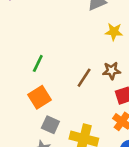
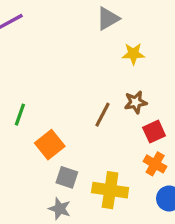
green line: (38, 63) -> (20, 115), moved

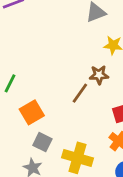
brown star: (136, 102) -> (99, 75), moved

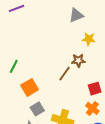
gray square: (42, 142) -> (37, 109), turned 32

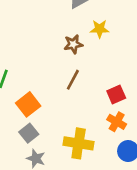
brown star: (78, 60) -> (73, 44), moved
gray square: (37, 109) -> (29, 133), moved

